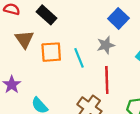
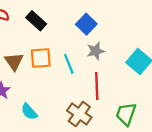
blue square: (118, 18) -> (86, 24), moved
brown triangle: (24, 39) -> (14, 61), moved

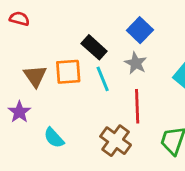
black rectangle: (36, 21) -> (94, 47), moved
blue square: (86, 24) -> (140, 30), moved
gray star: (96, 51) -> (136, 63), turned -30

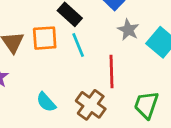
gray star: (136, 63) -> (128, 30), moved
cyan semicircle: (54, 138) -> (46, 102), moved

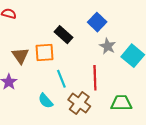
cyan line: (78, 45) -> (61, 79), moved
green trapezoid: (146, 105) -> (121, 103), turned 70

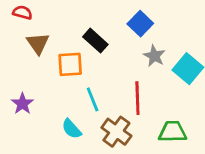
brown triangle: (20, 56) -> (38, 43), moved

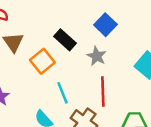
gray star: (154, 56) -> (97, 56), moved
orange square: (70, 64) -> (42, 61), turned -35

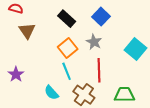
black rectangle: (65, 40) -> (67, 19), moved
orange square: (42, 61) -> (68, 48), moved

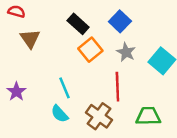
gray star: (94, 42) -> (126, 52), moved
orange square: (68, 48) -> (90, 50), moved
cyan line: (67, 71) -> (65, 88), moved

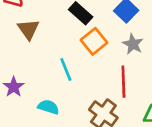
cyan line: (65, 88) -> (66, 69), moved
cyan semicircle: (60, 114) -> (48, 107), moved, turned 150

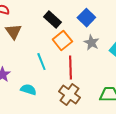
red line: (123, 82) -> (70, 68), moved

